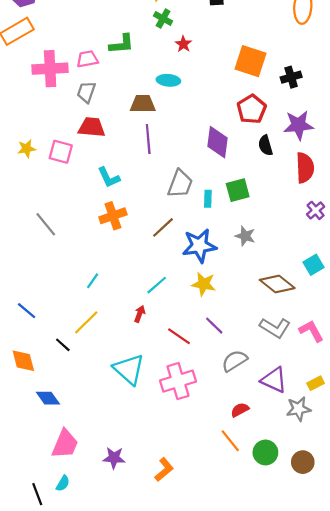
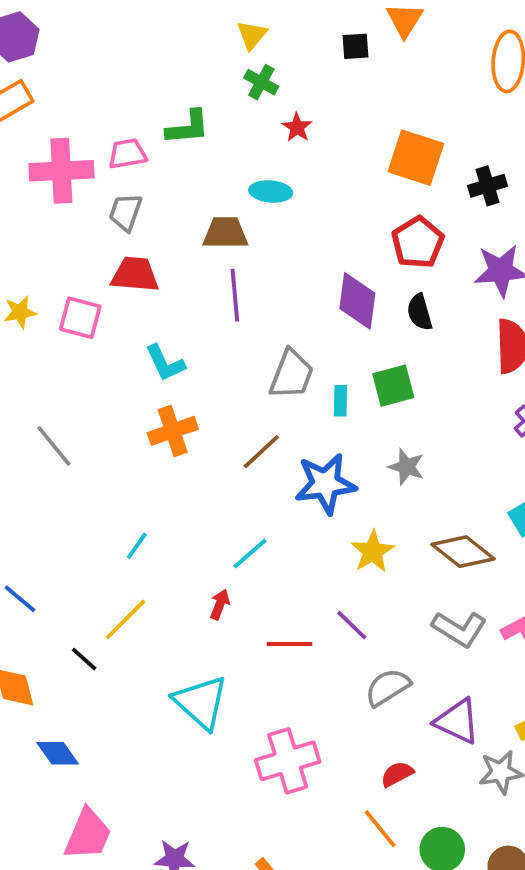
black semicircle: (265, 145) -> (420, 312), moved
yellow star: (204, 284) -> (373, 552), moved, turned 30
red line: (179, 336) -> (290, 644), turned -35
pink cross: (178, 381) -> (288, 761), moved

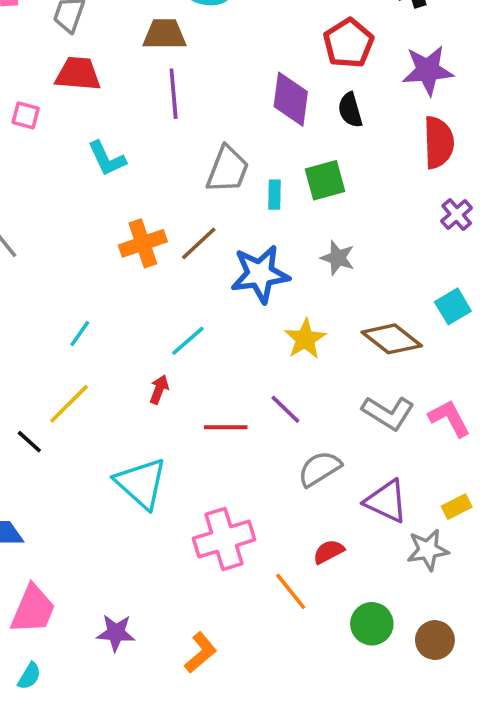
pink square: (80, 318) -> (26, 115), size x0.7
orange cross: (173, 431) -> (143, 243), moved
orange line: (380, 829) -> (291, 591), moved

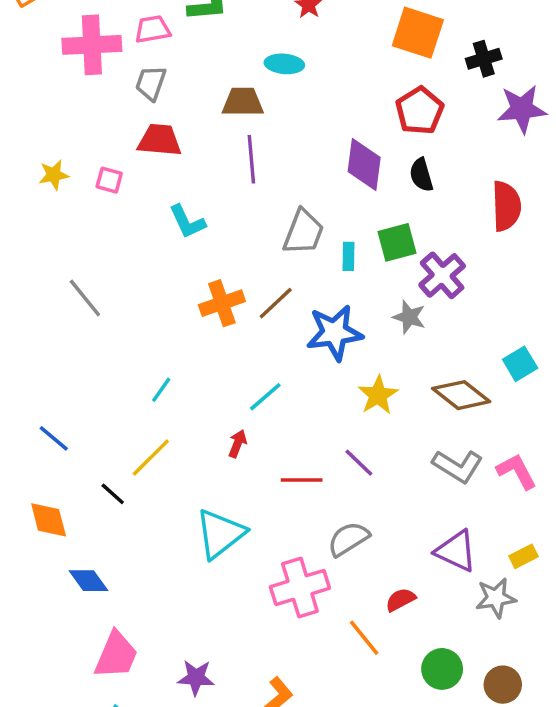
purple star: (428, 70) -> (522, 109), moved
purple cross: (457, 215) -> (442, 275), moved, size x1.5
gray semicircle: (320, 469) -> (348, 539), moved
cyan triangle: (141, 483) -> (220, 534), turned 40

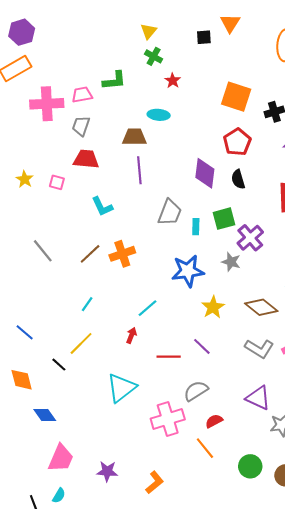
yellow star: (54, 175) -> (25, 179), turned -30
brown line: (276, 303) -> (90, 254), moved
red semicircle: (400, 600) -> (214, 421), moved

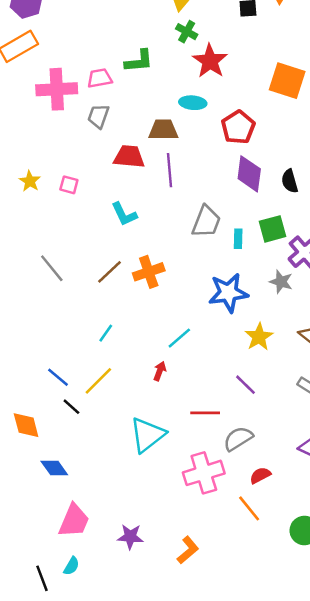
red star: (173, 81) -> (210, 61), size x1.8
red pentagon: (237, 142) -> (238, 127), moved
red trapezoid: (86, 159) -> (129, 157), moved
blue line: (25, 332) -> (58, 377), moved
red line: (169, 357) -> (205, 413), moved

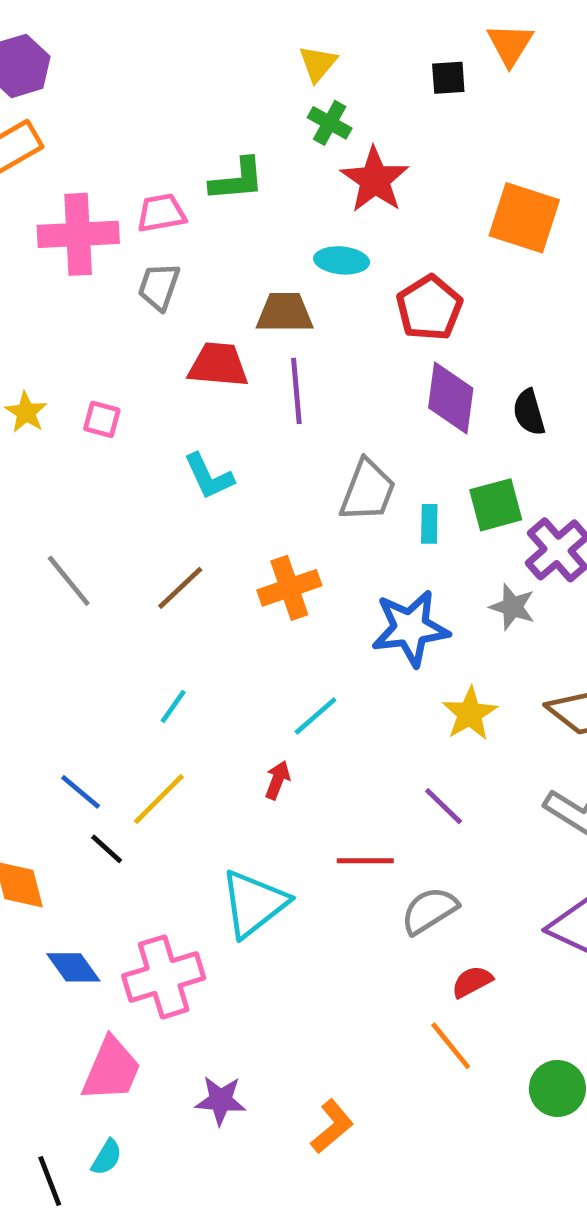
orange cross: (149, 272) -> (289, 588), moved
pink cross: (204, 473) -> (164, 977), moved

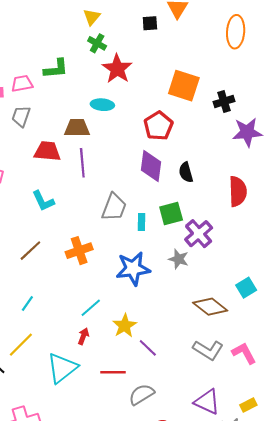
red pentagon: (429, 308) -> (158, 126), moved
yellow star: (470, 714) -> (125, 326), moved
red arrow: (277, 780) -> (83, 336), moved
cyan triangle: (254, 903) -> (62, 368), moved

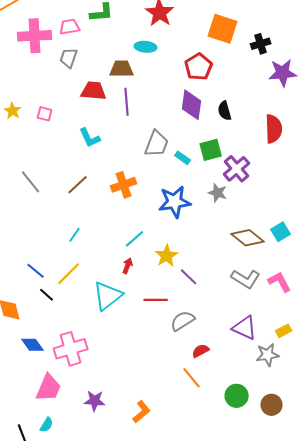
cyan rectangle: (141, 222) -> (183, 158), turned -56
cyan square: (246, 288) -> (281, 232), moved

